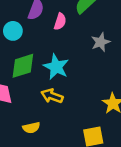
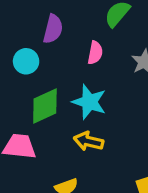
pink semicircle: (60, 22) -> (95, 53), moved

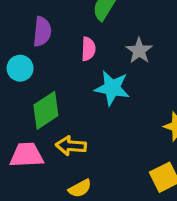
cyan star: (89, 102) -> (112, 88), moved
yellow arrow: (89, 141) -> (71, 146), moved

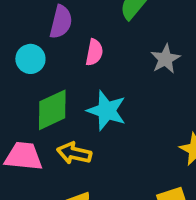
pink semicircle: (88, 49) -> (94, 52), moved
cyan star: (112, 88) -> (107, 111), moved

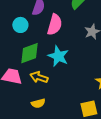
pink semicircle: (94, 52) -> (55, 25), size x1.5

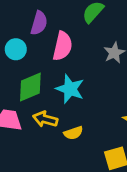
yellow semicircle: (38, 103) -> (73, 133), moved

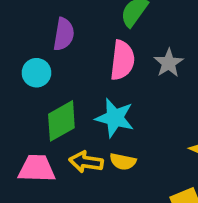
pink semicircle: (63, 46) -> (122, 60), moved
yellow semicircle: (73, 133) -> (123, 162), moved, turned 36

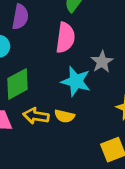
gray star: (169, 63) -> (102, 62), moved
cyan star: (115, 118) -> (76, 81), moved

